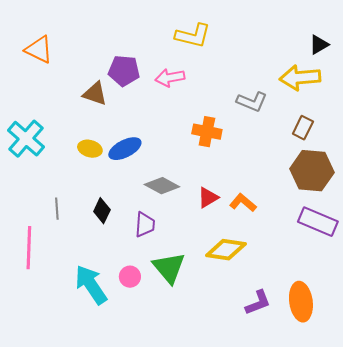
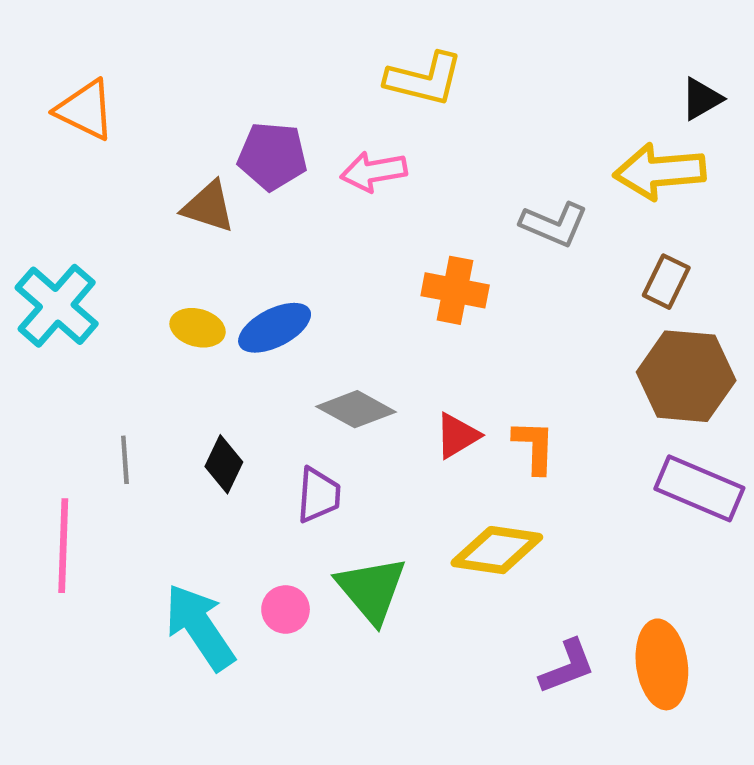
orange L-shape: (243, 203) -> (534, 447), turned 52

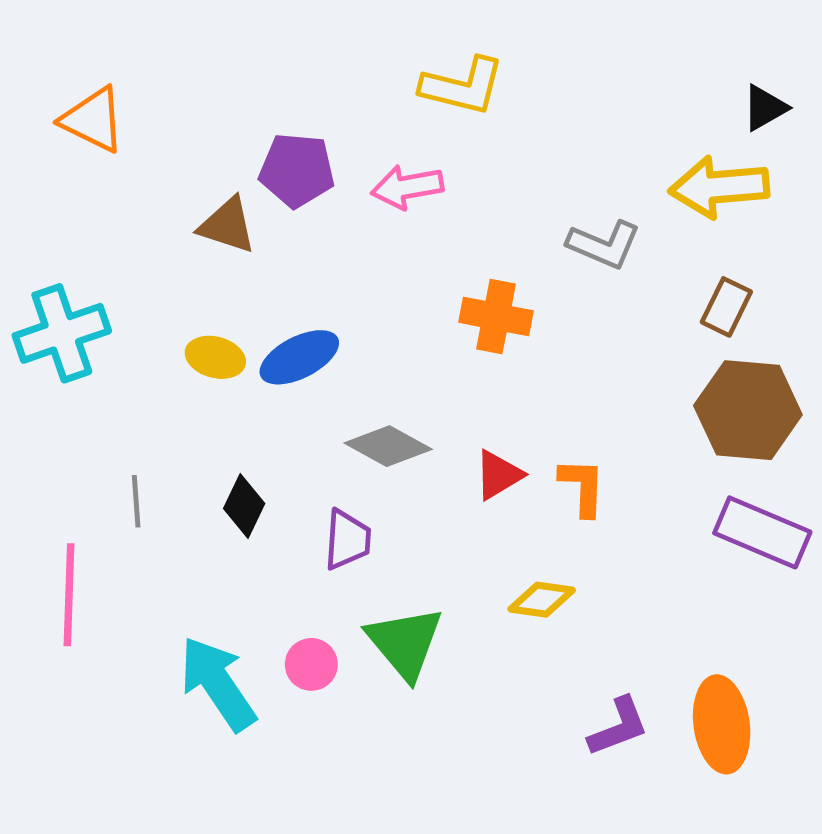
cyan cross: (57, 306) -> (62, 333), turned 30
yellow diamond: (497, 550) -> (542, 600), size x0.7

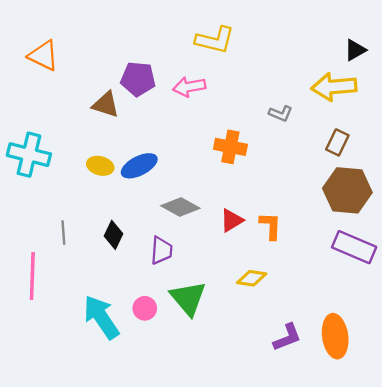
gray L-shape: (604, 245) -> (281, 113), size x0.7
cyan cross: (62, 333) -> (29, 155), turned 33

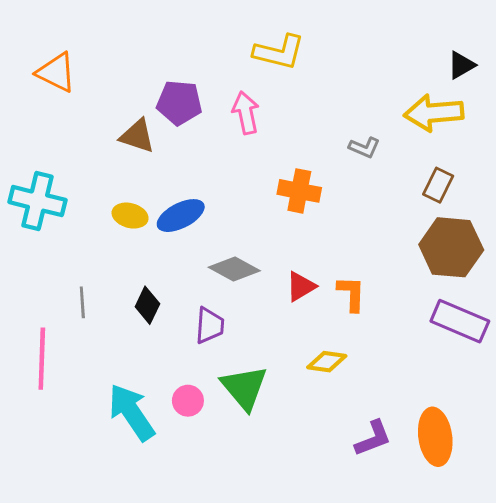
pink arrow: (189, 87) -> (246, 113), turned 88

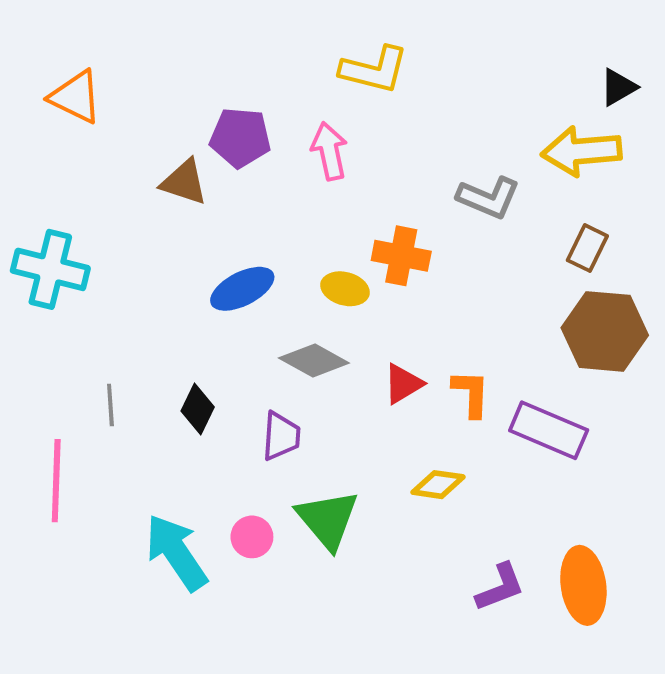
gray L-shape: (364, 148) -> (488, 198), size x1.5
yellow ellipse: (130, 216) -> (345, 289), moved
purple rectangle: (460, 321) -> (549, 430), moved

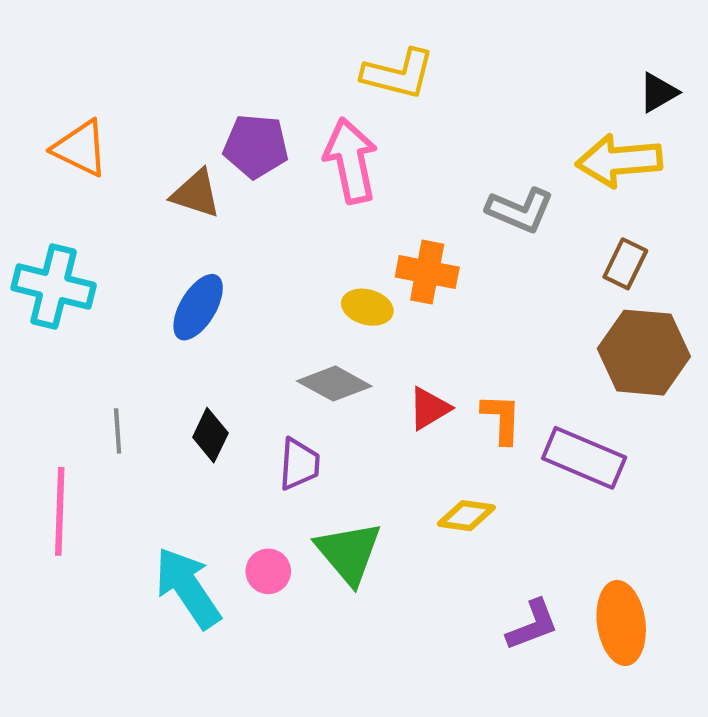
orange triangle: (76, 97) -> (80, 148), moved
pink arrow: (329, 151) -> (351, 161), size x1.4
blue ellipse: (242, 289) -> (198, 307), moved, turned -32

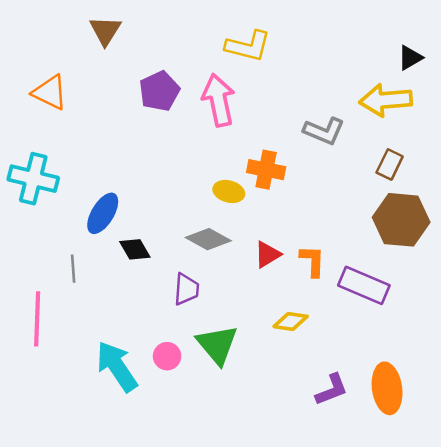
purple pentagon: (256, 146) -> (159, 91), turned -30
brown triangle: (196, 194) -> (105, 31), moved, turned 44
blue ellipse: (198, 307) -> (103, 213), moved
black diamond: (210, 435) -> (135, 249), moved, turned -56

